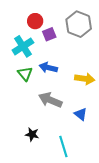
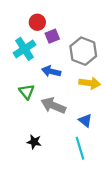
gray hexagon: (79, 24) -> (83, 51), moved
green triangle: (25, 74) -> (27, 92), moved
cyan line: (63, 147) -> (80, 148), moved

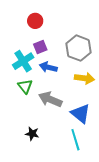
purple square: (52, 36) -> (40, 47), moved
cyan cross: (25, 49) -> (23, 61), moved
blue triangle: (85, 120) -> (80, 114), size x1.5

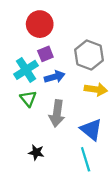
red circle: (35, 21) -> (40, 24), size x1.5
blue arrow: (48, 67) -> (55, 77), turned 150
gray arrow: (50, 99) -> (57, 113), turned -105

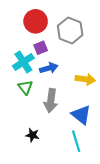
gray hexagon: (89, 55) -> (70, 30), moved

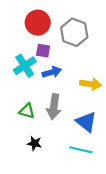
purple square: (41, 48) -> (43, 51), turned 32
green triangle: (25, 87) -> (27, 111), moved, turned -35
cyan line: (76, 141) -> (81, 150), turned -60

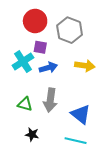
yellow arrow: (91, 84) -> (85, 66), moved

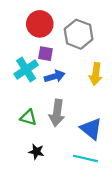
yellow arrow: (85, 66) -> (96, 74), turned 90

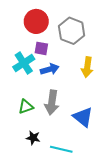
green triangle: (28, 117) -> (26, 107), turned -35
cyan line: (85, 158) -> (61, 149), moved

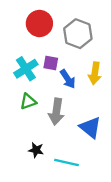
purple square: (41, 48) -> (51, 63), moved
blue arrow: (50, 69) -> (68, 79), moved, turned 72
green triangle: (26, 107) -> (28, 101), moved

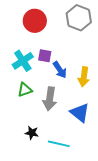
gray hexagon: (78, 34) -> (79, 18), moved
yellow arrow: (95, 73) -> (84, 77), moved

